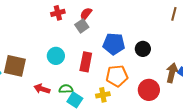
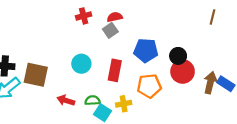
red semicircle: (86, 14) -> (115, 17), turned 40
red circle: (149, 90) -> (183, 71), moved
yellow cross: (103, 95) -> (124, 104), moved

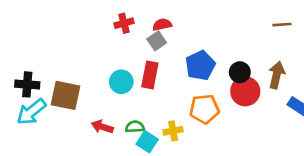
brown line: (213, 17) -> (282, 25), turned 72
blue pentagon: (146, 50) -> (200, 65), turned -30
red rectangle: (115, 70) -> (150, 75), moved
brown arrow: (210, 83) -> (277, 75), moved

